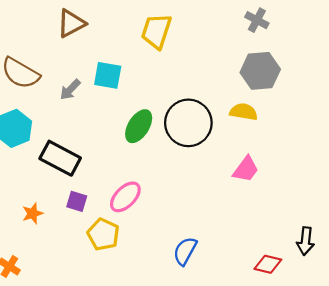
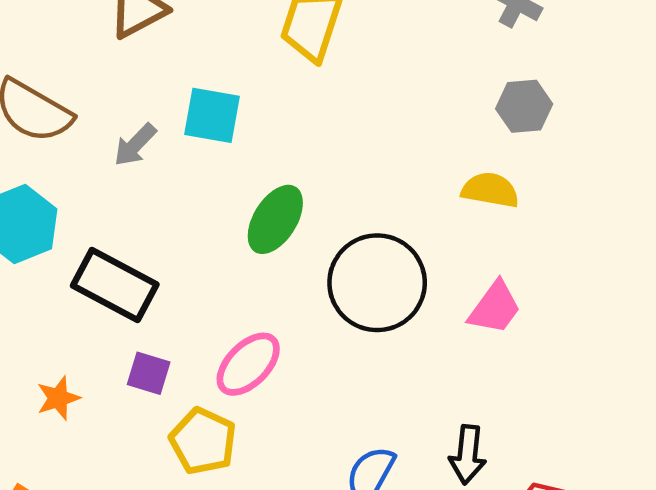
gray hexagon: (260, 71) -> (524, 106), size x0.7
black circle: (188, 123) -> (377, 283), moved
black arrow: (305, 241) -> (468, 455), moved

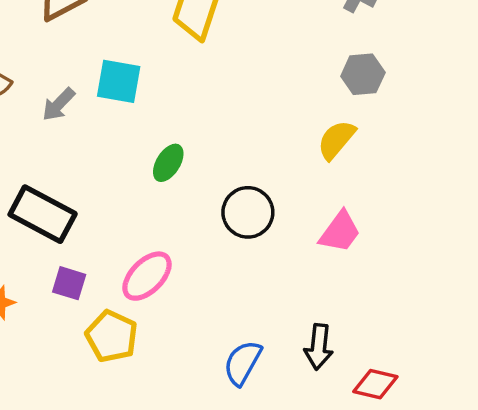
yellow semicircle: (490, 190) -> (336, 140), turned -60
green ellipse: (275, 219) -> (168, 163), size x0.7
black circle: (377, 283) -> (248, 212), size x0.7

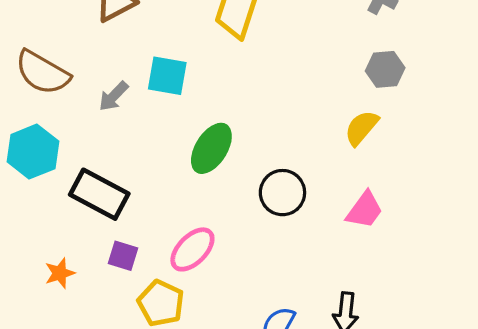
green ellipse: (168, 163) -> (211, 148), size x1.5

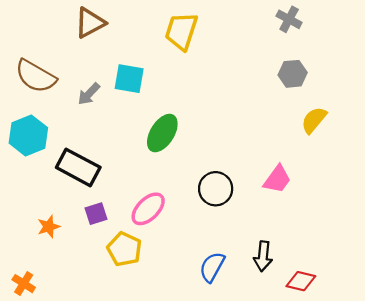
yellow semicircle: (361, 128) -> (314, 120), moved
black circle: (282, 193) -> (216, 189), moved
purple square: (123, 256) -> (96, 214), turned -35

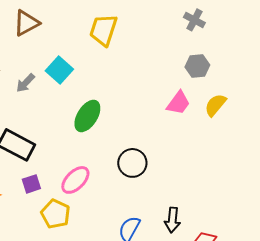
cyan square: (129, 79) -> (59, 70), turned 32
pink trapezoid: (277, 179) -> (178, 103), moved

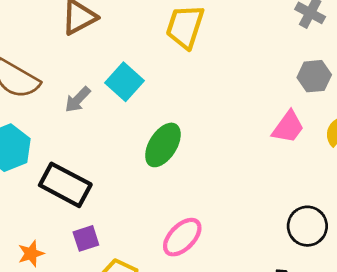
black circle: (132, 163) -> (307, 226), moved
pink ellipse: (75, 180) -> (182, 237), moved

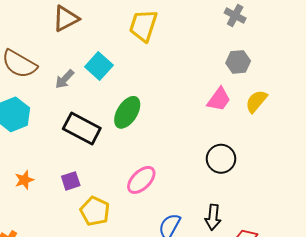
black rectangle: (65, 185) -> (82, 128), moved
black circle: (307, 226) -> (221, 159), moved
orange star: (31, 254) -> (24, 180), moved

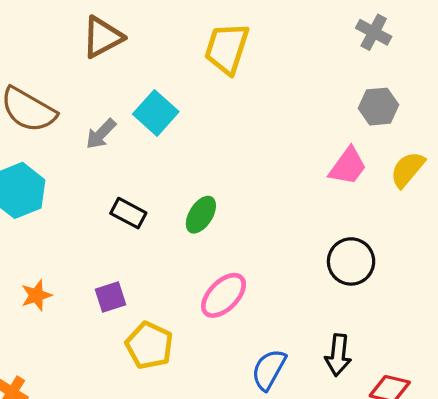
green ellipse: (127, 112) -> (201, 215), moved, size x0.7
black rectangle: (82, 128) -> (128, 213), size x0.6

